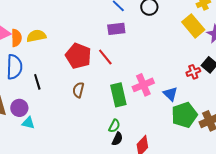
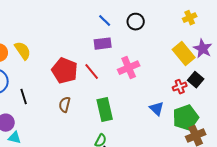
yellow rectangle: (193, 26) -> (184, 54), moved
yellow semicircle: (36, 36) -> (23, 51), turned 66
pink cross: (143, 85) -> (129, 68), moved
green pentagon: (184, 115) -> (186, 118), moved

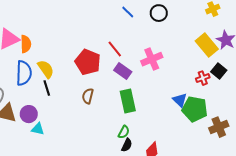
purple rectangle: (103, 44) -> (123, 71), moved, turned 42
yellow semicircle: (23, 51) -> (46, 69), moved
red line: (92, 72) -> (115, 49), moved
green pentagon: (186, 118) -> (195, 109), moved, turned 30

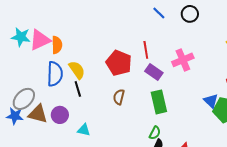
red line: (115, 49) -> (146, 50), turned 30
cyan triangle: (38, 129) -> (84, 130), moved

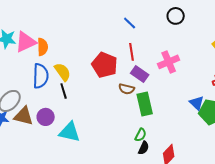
blue line: (159, 13) -> (130, 23), moved
brown semicircle: (119, 97) -> (127, 89), moved, turned -91
cyan triangle: (84, 130) -> (70, 132), size x1.6

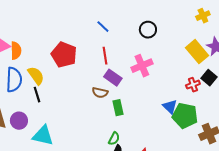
black circle: (176, 16) -> (148, 30), moved
red pentagon: (105, 65) -> (64, 55), moved
green rectangle: (145, 104) -> (118, 108), size x0.7

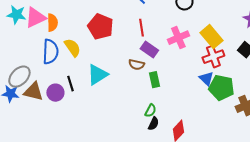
yellow rectangle: (197, 52) -> (211, 37), moved
red cross: (193, 85) -> (213, 57), moved, size x1.5
black line: (37, 95) -> (70, 84), moved
cyan triangle: (43, 136) -> (97, 75), moved, turned -45

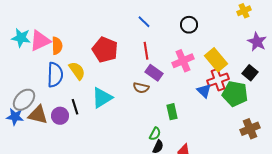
blue triangle: (206, 79) -> (204, 91), moved
green rectangle: (154, 80) -> (172, 112), moved
green pentagon: (221, 88) -> (235, 94), moved

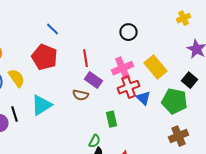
blue line: (144, 22) -> (52, 29), moved
red cross: (218, 80) -> (128, 87), moved
brown cross: (250, 129) -> (178, 136), moved

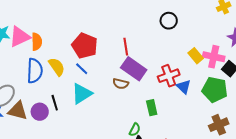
blue line: (52, 29) -> (82, 69), moved
yellow rectangle: (155, 67) -> (196, 56), size x0.7
pink cross: (122, 68) -> (214, 57), moved, turned 35
purple rectangle: (93, 80) -> (134, 69), size x1.4

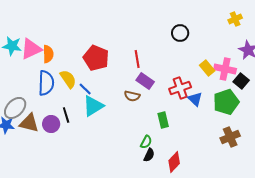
blue line: (82, 69) -> (85, 89), moved
purple rectangle: (134, 69) -> (145, 81), size x0.7
green pentagon: (215, 90) -> (226, 102), turned -30

